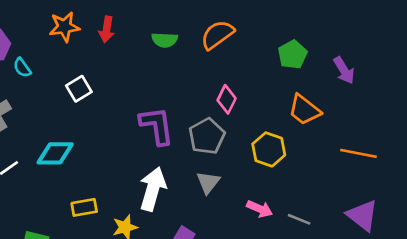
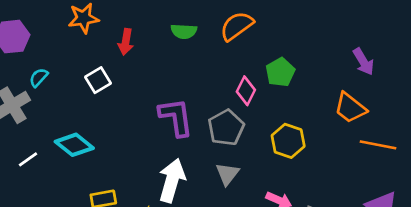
red arrow: (107, 29) -> (126, 42), moved
green pentagon: (293, 54) -> (280, 72), moved
cyan semicircle: (22, 68) -> (39, 78), moved, turned 78
orange trapezoid: (304, 110) -> (350, 108), moved
cyan diamond: (55, 153) -> (74, 145), turned 39

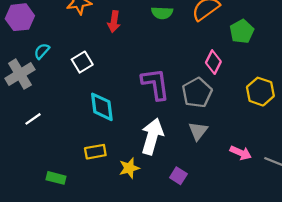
green pentagon: (280, 72) -> (242, 31), moved
white square: (98, 80) -> (82, 62), moved
yellow hexagon: (288, 141) -> (260, 92), moved
cyan diamond: (74, 145) -> (102, 107), moved, turned 44

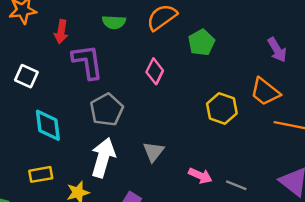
white square: (82, 62) -> (26, 76), turned -35
pink diamond: (213, 62) -> (155, 71), moved
purple L-shape: (155, 84) -> (87, 62), moved
gray pentagon: (197, 93) -> (107, 110), moved

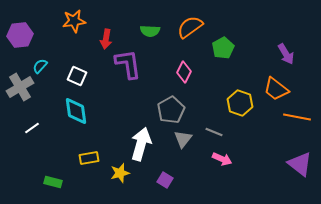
gray pentagon: (107, 110) -> (171, 110), moved
cyan diamond: (48, 125) -> (76, 111), moved
gray line: (236, 185) -> (214, 132), moved

